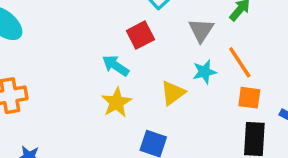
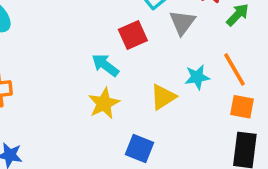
gray triangle: (201, 30) -> (182, 22), moved

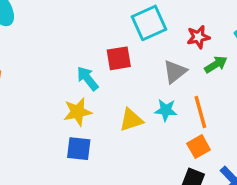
gray triangle: (182, 22) -> (175, 72), moved
orange square: (242, 107) -> (199, 147), turned 35
blue square: (140, 148) -> (79, 149), moved, turned -30

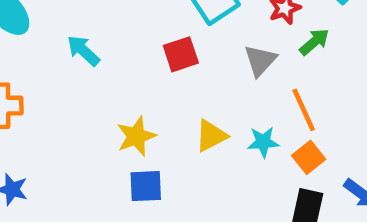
cyan arrow: (88, 79) -> (83, 51), moved
cyan star: (166, 110) -> (263, 142), moved

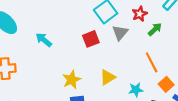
gray triangle: (260, 60) -> (120, 33), moved
cyan star: (263, 142) -> (136, 90), moved
orange square: (309, 157) -> (166, 84), moved

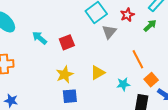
green arrow: (155, 29) -> (150, 26), moved
red square: (91, 39) -> (67, 42), moved

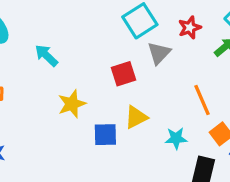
red square: (67, 42) -> (123, 74), moved
yellow star: (65, 74) -> (72, 104), moved
blue square: (70, 96) -> (105, 135), moved

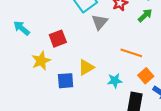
red square: (123, 74) -> (58, 39), moved
orange line: (202, 100) -> (131, 53), turned -45

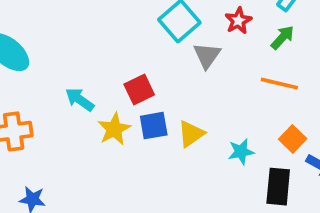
cyan arrow: (22, 28) -> (80, 100), moved
orange line: (131, 53) -> (279, 84), moved
blue square: (66, 81) -> (154, 126), moved

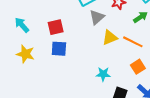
yellow star: (114, 129) -> (25, 54), moved, turned 30
yellow triangle: (191, 134) -> (110, 38), moved
orange square: (293, 139) -> (138, 67), moved

